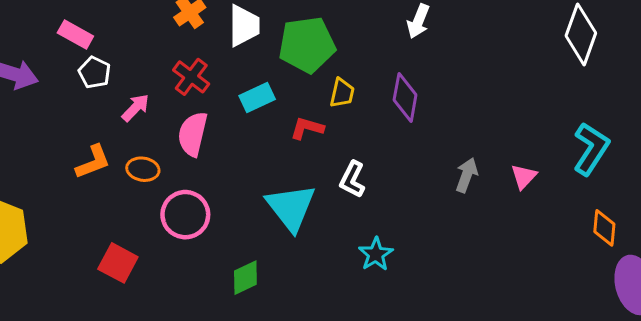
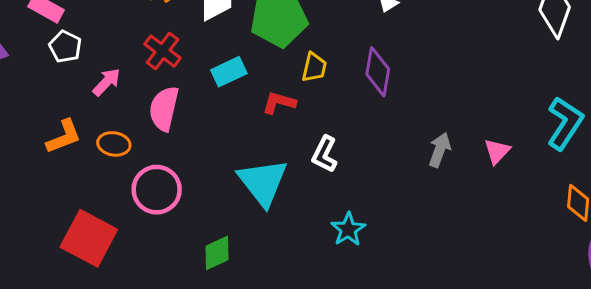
red square: (118, 263) -> (89, 238), size x1.4

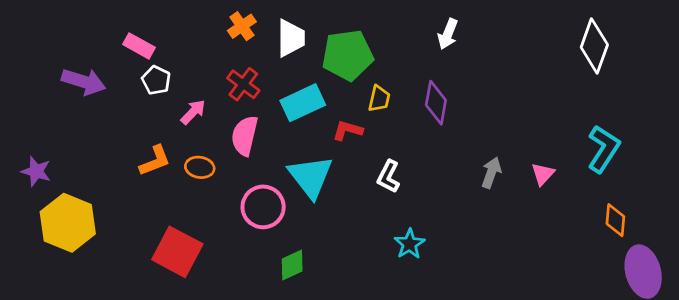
cyan rectangle: (229, 72) -> (303, 103), size x1.4
cyan triangle: (263, 182) -> (311, 177), moved
pink circle: (157, 190) -> (263, 207), moved

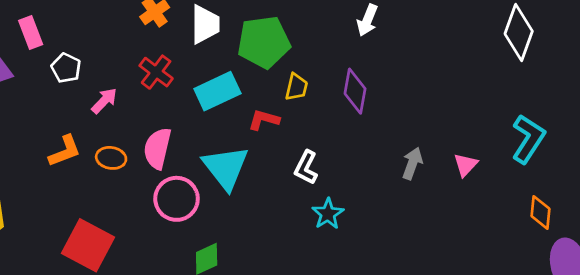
pink rectangle: (139, 46) -> (31, 33), moved, turned 40
pink semicircle: (245, 136) -> (157, 148), moved
cyan star: (410, 244) -> (328, 214), moved

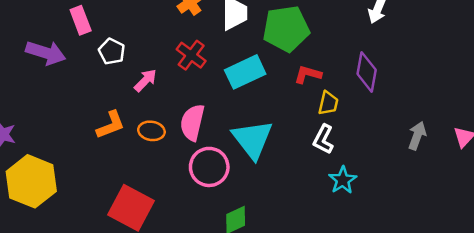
yellow trapezoid: (296, 87) -> (328, 103), moved
red L-shape: (264, 120) -> (308, 74), moved

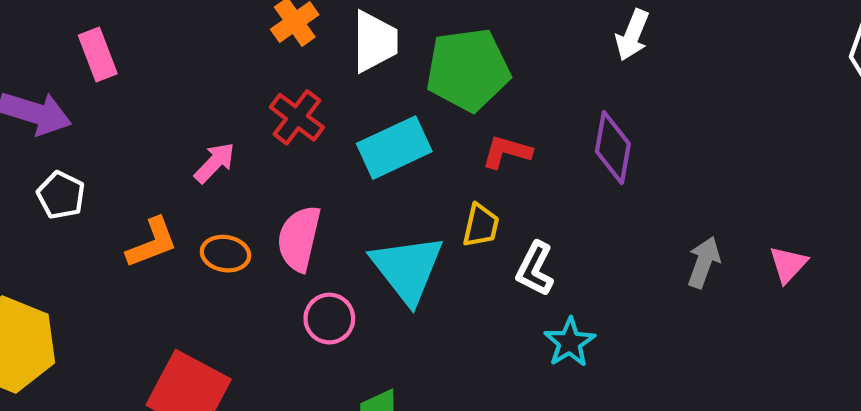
white pentagon: (112, 52) -> (61, 195), moved
yellow trapezoid: (328, 103) -> (481, 225), moved
pink circle: (209, 167) -> (329, 319), size x0.7

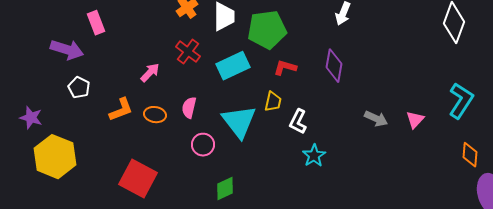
pink semicircle: (299, 238) -> (189, 108), size x0.7
gray arrow: (704, 262) -> (376, 119), turned 95

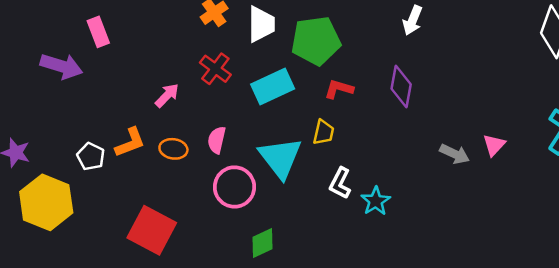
white pentagon: (79, 88) -> (91, 156), moved
pink triangle: (415, 120) -> (494, 145), moved
white L-shape: (298, 122) -> (340, 183), moved
pink circle: (203, 145) -> (234, 187), size x1.4

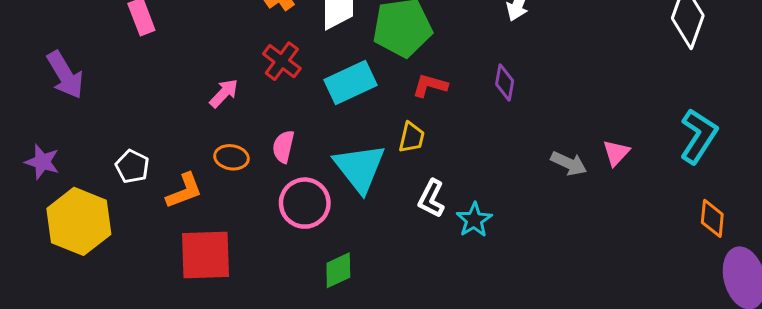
purple arrow: (61, 66) -> (65, 75), moved, turned 42
purple diamond: (401, 87) -> (505, 83), size x0.7
orange L-shape: (130, 142) -> (184, 191), moved
red square: (152, 230) -> (206, 255), turned -30

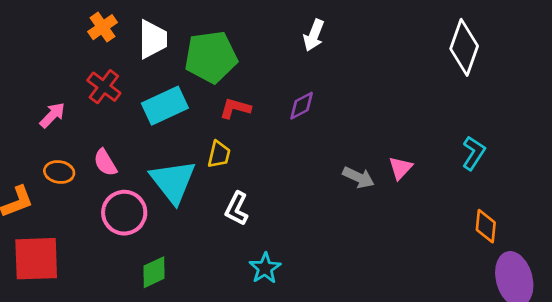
purple diamond: (505, 83) -> (302, 106), turned 52
cyan L-shape: (699, 136) -> (474, 153), size x0.7
pink semicircle: (283, 147) -> (105, 163), turned -44
cyan star: (474, 220) -> (265, 268), moved

